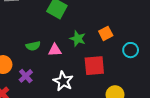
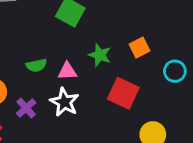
red square: (94, 66) -> (123, 93), turned 30
white star: (63, 81) -> (64, 102), moved

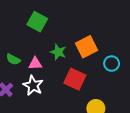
orange square: (140, 48) -> (86, 47), size x1.5
green semicircle: (36, 65) -> (13, 59), turned 40

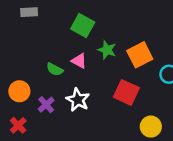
green star: (58, 52) -> (107, 50), moved
pink triangle: (35, 64) -> (79, 61), moved, turned 32

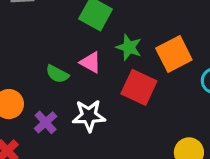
red square: (126, 92) -> (139, 87), moved
white star: (78, 100) -> (89, 116), turned -30

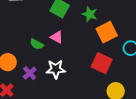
green star: (129, 47) -> (90, 14), moved
red square: (139, 87) -> (102, 63), moved

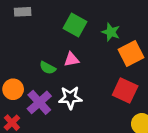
pink triangle: (57, 37) -> (71, 59), turned -40
purple cross: (30, 73) -> (39, 102), size x1.5

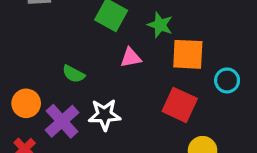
orange square: (131, 54) -> (188, 54), turned 30
pink triangle: (71, 59) -> (131, 58), moved

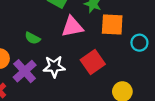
pink triangle: (131, 58) -> (72, 27), size x1.5
red square: (180, 105) -> (93, 62), moved, turned 30

